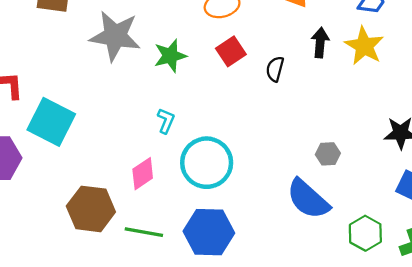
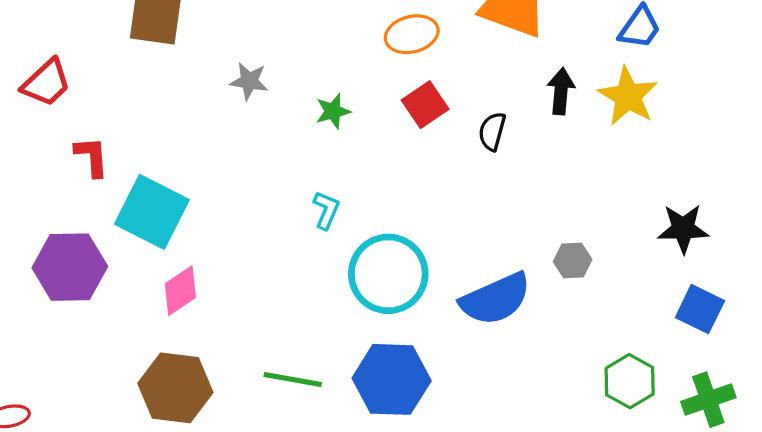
gray star: (115, 36) -> (249, 81), size x0.5
green star: (170, 56) -> (333, 111), size x0.7
pink diamond: (143, 174) -> (180, 291), moved
blue semicircle: (308, 199) -> (496, 299), moved, turned -66
brown hexagon: (91, 209) -> (175, 388), moved

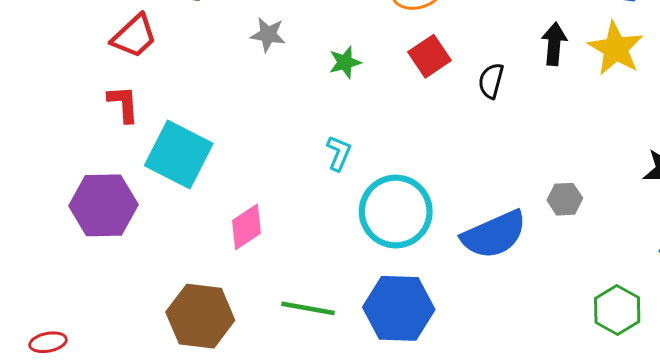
red trapezoid: (46, 83) -> (134, 36), moved
pink diamond: (180, 291) -> (246, 227), moved

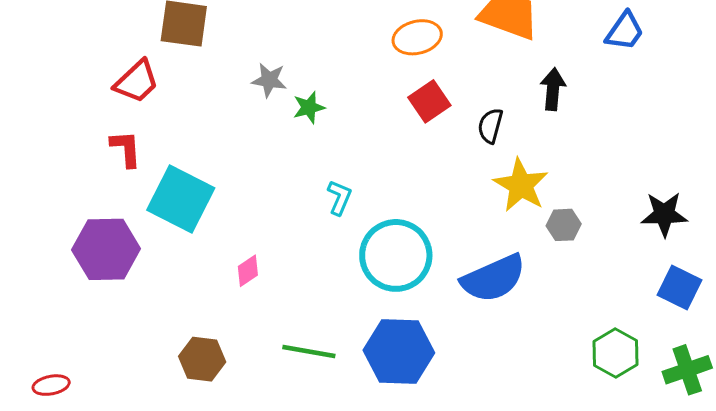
yellow star: (616, 48) -> (521, 185), moved
green star: (345, 62) -> (309, 107), moved
gray hexagon: (565, 199) -> (564, 225), moved
pink diamond: (246, 227) -> (248, 271), size x0.7
brown hexagon: (200, 316) -> (202, 359), size x0.7

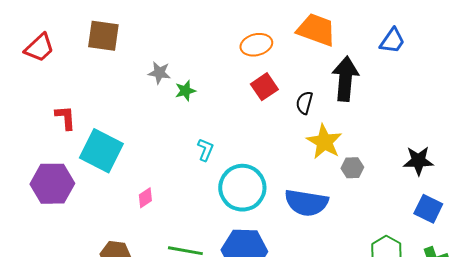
red trapezoid: (137, 82) -> (39, 48), moved
black arrow: (553, 89) -> (345, 79), size x1.6
blue semicircle: (493, 278) -> (306, 203), turned 33

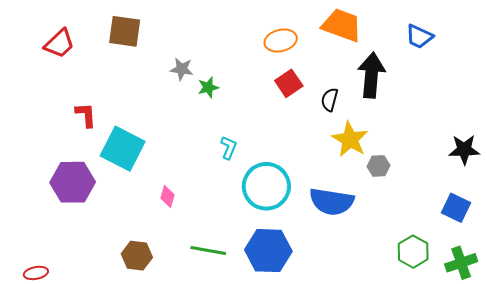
blue trapezoid: (392, 41) -> (419, 36), turned 80
black star: (418, 161) -> (464, 150), moved
pink diamond: (145, 198) -> (167, 197), turned -40

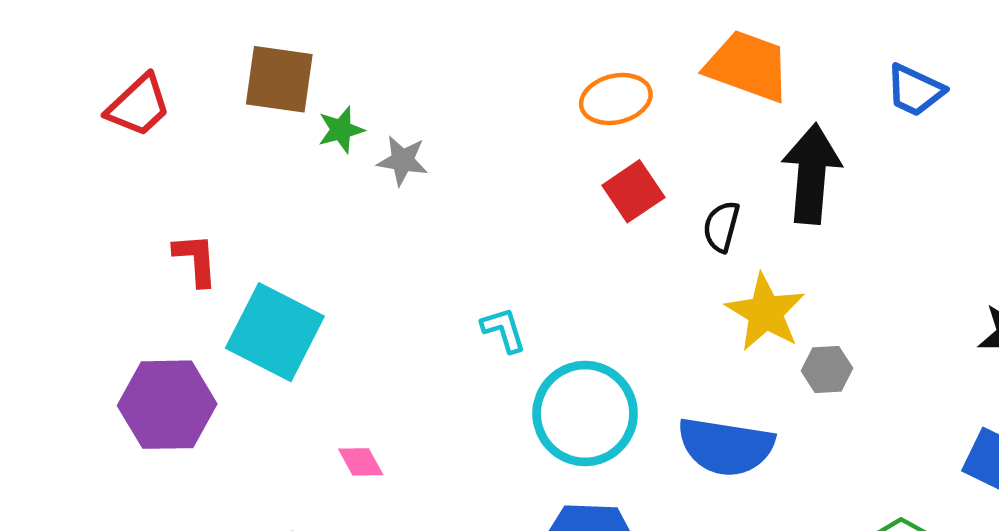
green star: (208, 87) -> (341, 130), moved
cyan L-shape: (229, 148) -> (504, 330), turned -40
pink diamond: (167, 197) -> (361, 462), moved, turned -45

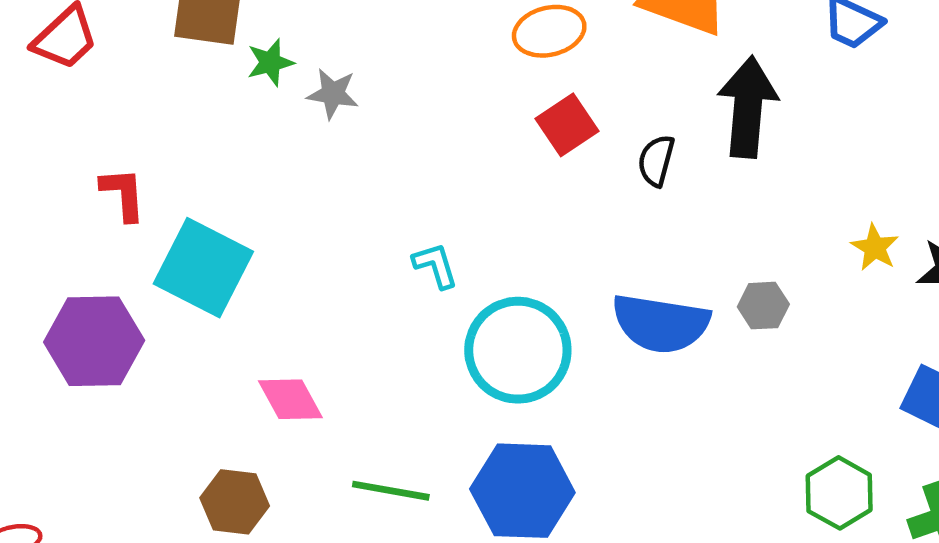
yellow star: (765, 312) -> (875, 248), moved, size x0.6
blue semicircle: (726, 446) -> (661, 323), moved
pink diamond: (361, 462) -> (290, 399), size x1.4

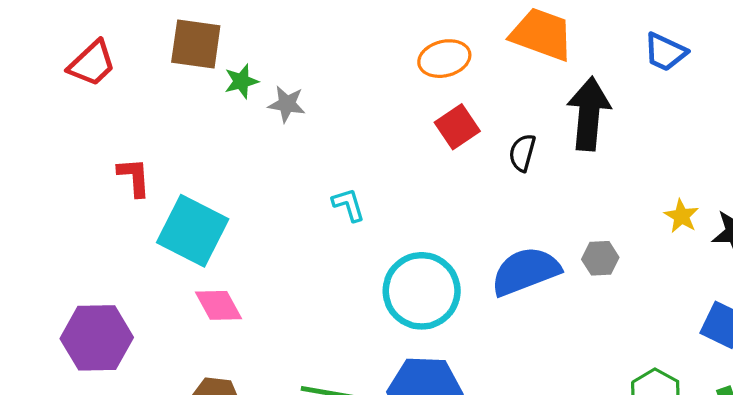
cyan L-shape: (435, 265) -> (348, 205), moved
blue semicircle: (661, 323) -> (526, 271), turned 150
purple hexagon: (94, 341) -> (97, 338), moved
pink diamond: (290, 399) -> (219, 305), moved

